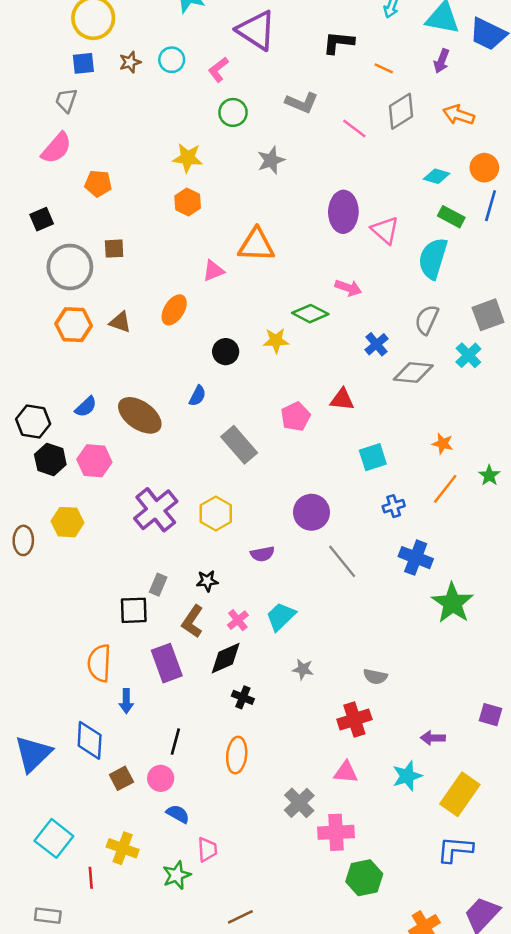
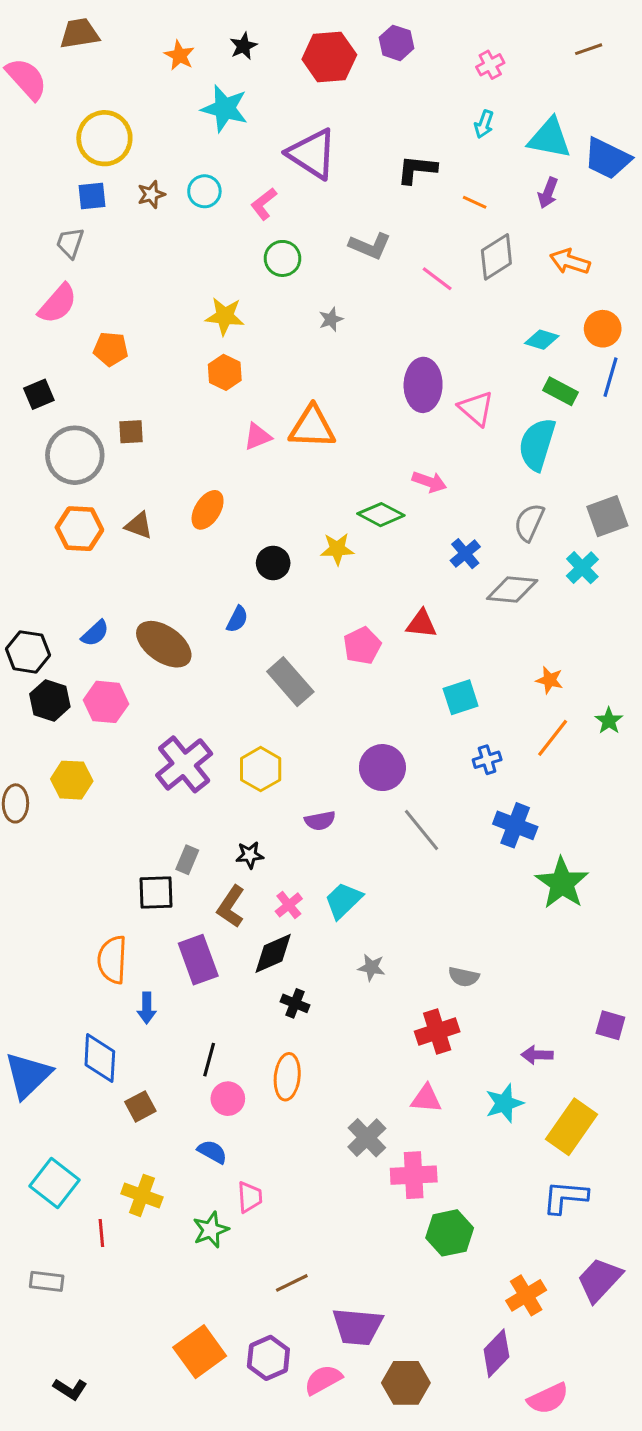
gray star: (271, 160) -> (331, 319), size x0.7
pink triangle: (213, 271) -> (258, 436), moved
pink circle: (161, 778) -> (228, 1099), moved

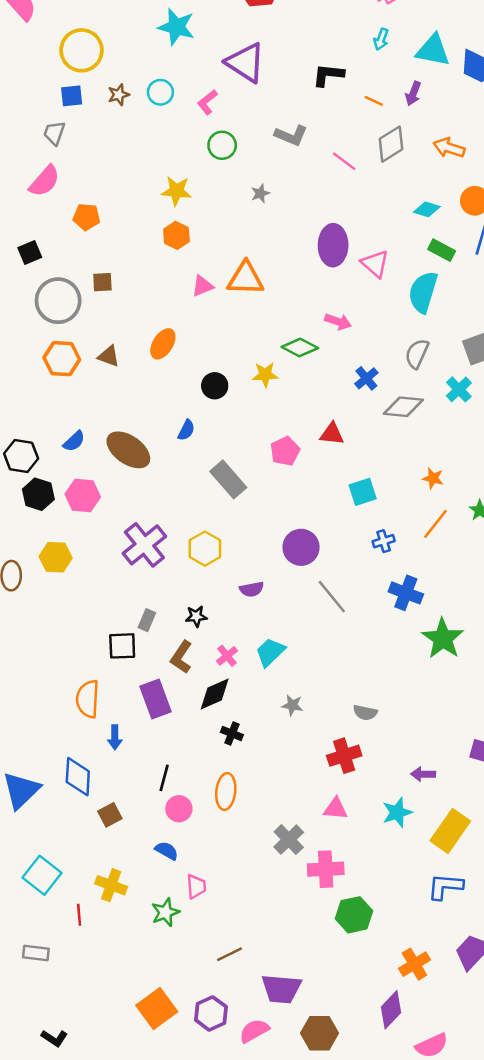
purple arrow: (548, 193) -> (413, 93), moved

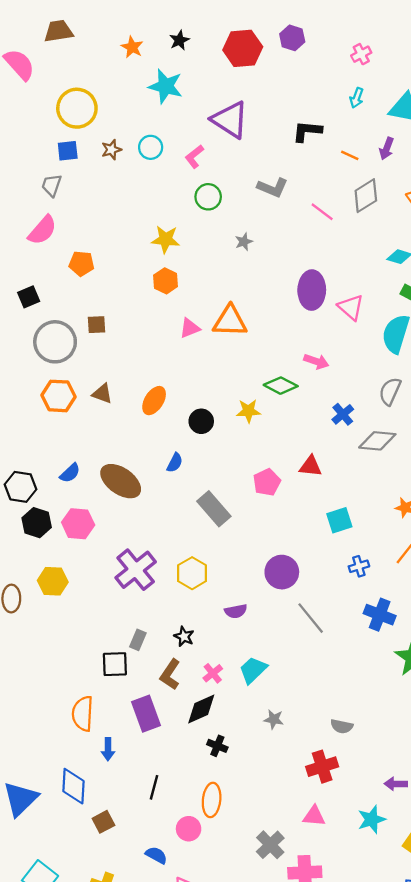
orange ellipse: (163, 344) -> (154, 401), moved
black star: (196, 616) -> (184, 636), turned 30
pink circle: (179, 809) -> (189, 829), moved

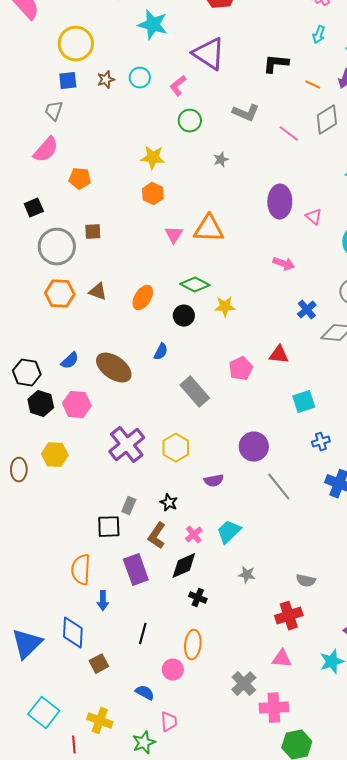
pink triangle: (351, 307) -> (314, 217), size x0.7
pink triangle: (190, 328) -> (174, 235), turned -36
green diamond: (281, 386) -> (195, 285), moved

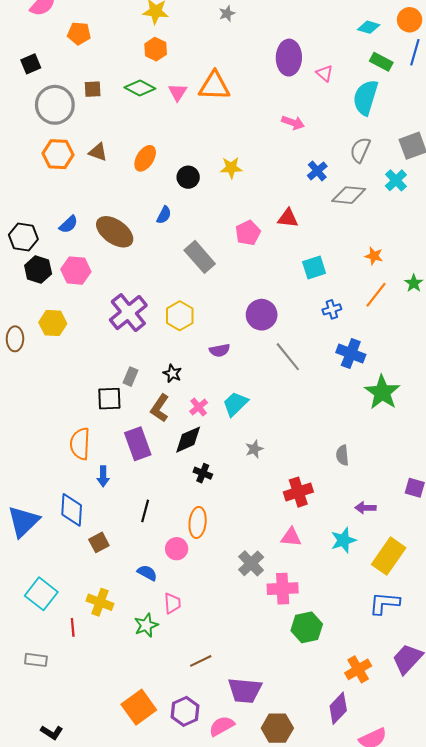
green diamond: (195, 285) -> (140, 88), moved
gray star: (247, 575) -> (254, 449), turned -30
gray semicircle: (306, 581) -> (342, 455), moved, turned 72

